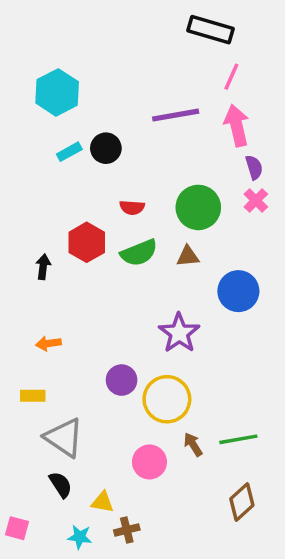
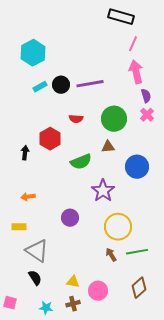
purple line: (176, 115) -> (90, 84), moved
green semicircle: (139, 253) -> (81, 162), moved
yellow circle: (167, 399) -> (118, 227), moved
pink circle: (149, 462) -> (98, 291), moved
yellow triangle: (102, 502) -> (73, 282), moved

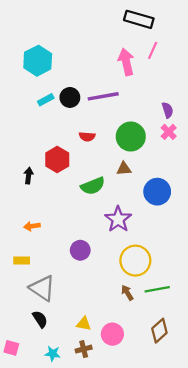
pink arrow: (136, 72) -> (126, 62), moved

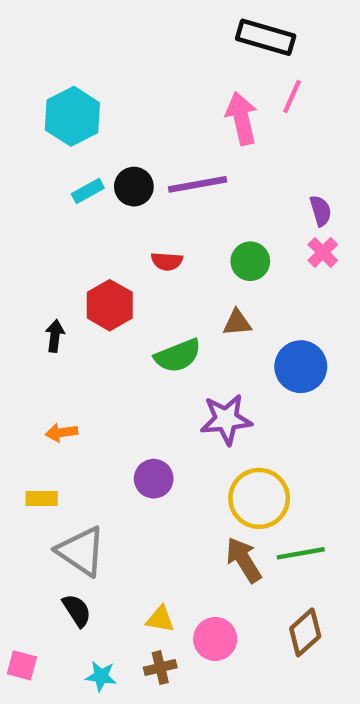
green circle: (131, 137) -> (250, 261), size x0.7
purple star: (118, 219) -> (226, 419), turned 30
brown arrow: (127, 293) -> (244, 560), size x1.5

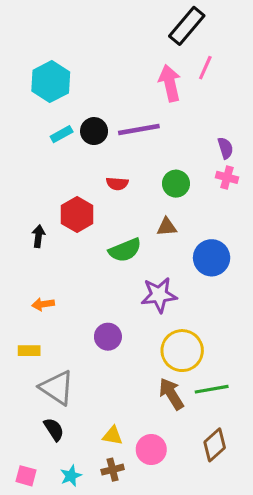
black rectangle: (266, 37) -> (187, 26), turned -66
pink cross: (323, 252) -> (227, 177), turned -30
pink square: (22, 665) -> (26, 476), moved
cyan star: (101, 676) -> (71, 476), turned -30

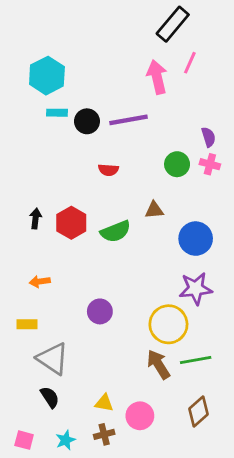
cyan rectangle: (62, 134) -> (57, 113), moved, turned 30
green circle: (176, 184) -> (177, 164), moved
red hexagon: (77, 215) -> (71, 223), moved
purple star: (159, 295) -> (196, 289), moved

